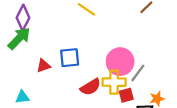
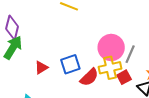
blue square: (70, 58) -> (70, 64), moved

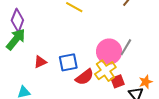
gray line: (130, 54) -> (126, 47), moved
yellow cross: (110, 68) -> (105, 71), turned -30

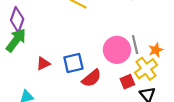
gray line: (126, 47) -> (135, 45), turned -42
yellow cross: (105, 71) -> (146, 69), moved
orange star: (146, 82) -> (156, 50), moved

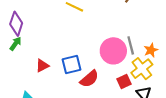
green arrow: (16, 40) -> (16, 44), size x0.6

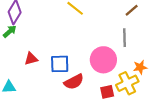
gray line: (131, 45) -> (125, 38), moved

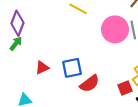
pink circle: (103, 60) -> (115, 29), moved

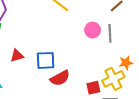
pink circle: (115, 29) -> (93, 30), size x0.6

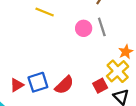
red triangle: (17, 56) -> (17, 85), moved
blue square: (46, 60) -> (38, 82), moved

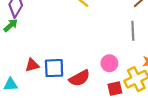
pink circle: (84, 28) -> (109, 63), moved

